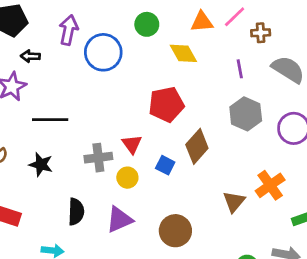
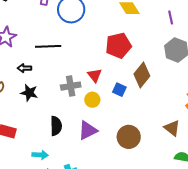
black arrow: (30, 56) -> (24, 68), moved
black line: (50, 120) -> (48, 46), moved
brown triangle: (234, 202) -> (172, 128), moved, turned -30

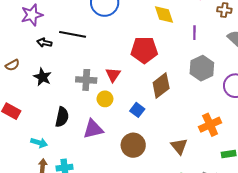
purple line: (171, 17) -> (194, 33), moved
black arrow: (24, 68) -> (44, 43), moved
blue square: (119, 90) -> (137, 110), moved

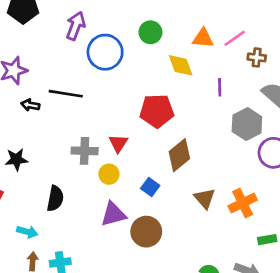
gray hexagon: (202, 68) -> (247, 124), moved
black star: (42, 77) -> (16, 159), moved, turned -30
purple triangle: (93, 129) -> (113, 214), moved
brown triangle: (179, 146) -> (205, 198), moved

